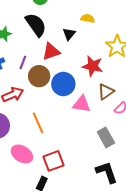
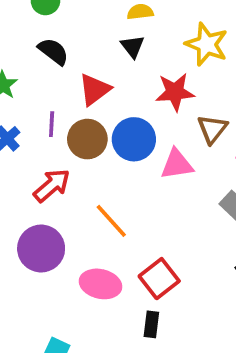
black semicircle: (36, 25) -> (53, 51), size x0.7
black triangle: (69, 34) -> (133, 47), moved

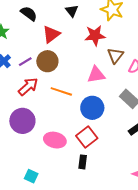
purple line: (52, 124) -> (25, 62), moved, turned 56
blue circle: (134, 139) -> (92, 108), moved
orange line: (111, 221) -> (61, 91), moved, turned -30

